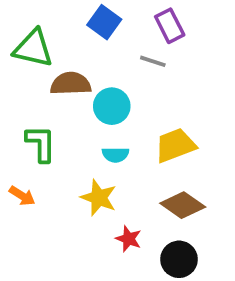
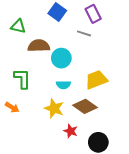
green triangle: (33, 48) -> (18, 26), size x0.7
brown diamond: (183, 205) -> (85, 106), moved

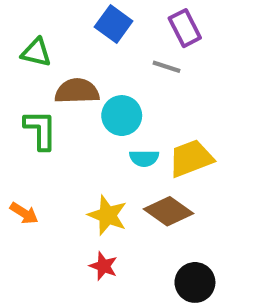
green L-shape: (22, 79) -> (40, 130), moved
cyan semicircle: (63, 85) -> (144, 158), moved
red star: (71, 131) -> (103, 266), moved

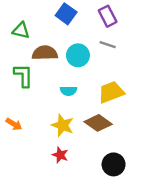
gray line: (166, 67) -> (108, 45), moved
cyan circle: (122, 116) -> (78, 55), moved
cyan semicircle: (144, 158) -> (68, 91), moved

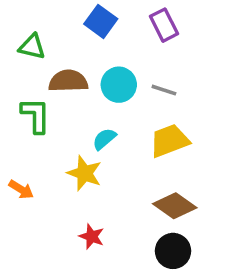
gray line: (108, 45) -> (164, 90), moved
cyan semicircle: (68, 91) -> (104, 139), turned 140
brown diamond: (98, 123) -> (175, 206), moved
yellow star: (63, 125) -> (84, 173), moved

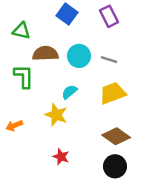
orange arrow: (21, 189) -> (14, 126), turned 126

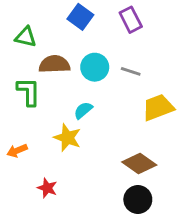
yellow trapezoid: (113, 93) -> (158, 107), moved
red star: (61, 157) -> (47, 188), moved

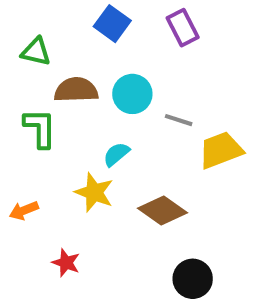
gray line: (131, 71) -> (179, 120), moved
brown diamond: (139, 164) -> (163, 210), moved

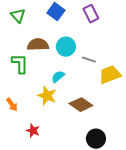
green triangle: (36, 52) -> (18, 16), moved, turned 35
orange arrow: (24, 210) -> (12, 105), turned -104

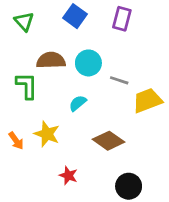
purple rectangle: (91, 14) -> (122, 19), turned 42
yellow star: (47, 96) -> (47, 134), moved
red star: (33, 131) -> (68, 175), moved

